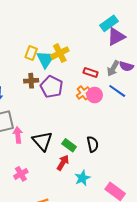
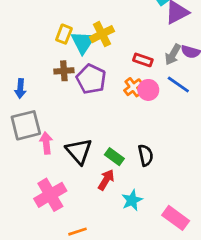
pink cross: (21, 174) -> (50, 195), size x1.6

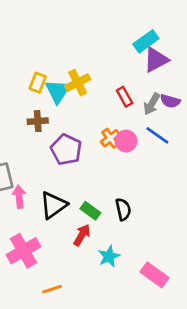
red rectangle: (143, 60) -> (125, 97), moved, turned 42
purple pentagon: (91, 79) -> (66, 150), moved
black triangle: (79, 151) -> (53, 205), turned 36

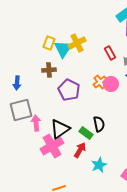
black semicircle: (123, 209) -> (99, 124), moved
pink cross: (23, 251) -> (52, 146), moved

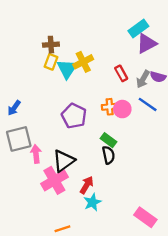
brown cross: (49, 70) -> (51, 45), moved
orange cross: (100, 82) -> (110, 107), turned 32
blue arrow: (17, 83) -> (14, 108), turned 32
green rectangle: (86, 133) -> (108, 140), moved
cyan star: (99, 165) -> (92, 202), moved

